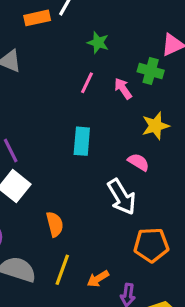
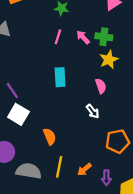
green cross: (151, 71) -> (104, 37), moved
pink semicircle: (138, 162) -> (101, 86), turned 48
white arrow: (122, 197) -> (93, 111), size x0.6

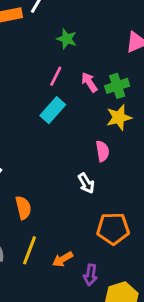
green cross: (104, 37) -> (117, 86), turned -35
cyan rectangle: (60, 77) -> (53, 110), moved, turned 36

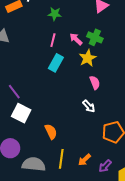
green cross: (117, 86) -> (95, 37), turned -35
yellow star: (119, 117) -> (88, 58), moved
purple arrow: (90, 275) -> (105, 166), turned 48

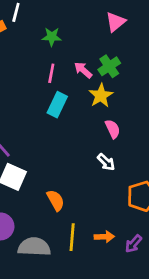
green cross: (95, 37) -> (109, 66), turned 35
orange arrow: (84, 160) -> (104, 237), turned -136

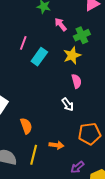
pink arrow: (83, 70) -> (61, 24), moved
pink line: (51, 73) -> (23, 43), moved
orange arrow: (104, 237) -> (56, 145), moved

